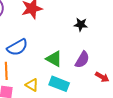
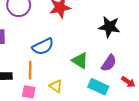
black star: (81, 25) -> (109, 27), size x1.5
cyan rectangle: (59, 84) -> (98, 87), moved

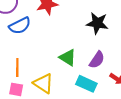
blue semicircle: (43, 47) -> (20, 26), moved
yellow triangle: (56, 86) -> (43, 83), size x1.5

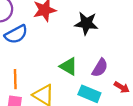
black star: (97, 23) -> (86, 23), moved

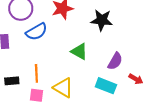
green triangle: (69, 66) -> (79, 51), moved

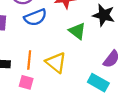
green triangle: (79, 51) -> (77, 31), moved
yellow triangle: (63, 88) -> (56, 63), moved

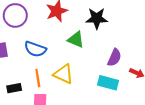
blue semicircle: (35, 17) -> (35, 49), moved, turned 55

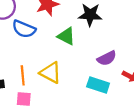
blue semicircle: (35, 49) -> (24, 29), moved
purple semicircle: (114, 58) -> (107, 58), turned 36

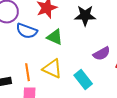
green triangle: (66, 36) -> (55, 37), moved
cyan rectangle: (98, 85) -> (83, 79), moved, turned 36

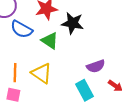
black star: (85, 16) -> (72, 23), moved
cyan rectangle: (83, 79) -> (85, 90), moved

